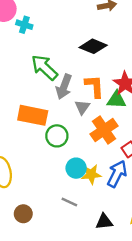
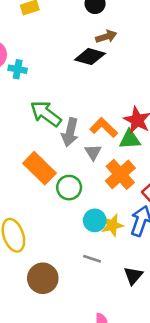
black diamond: (93, 46) -> (90, 57), moved
orange L-shape: (94, 86) -> (104, 128), turned -35
orange rectangle: (33, 115) -> (39, 168), turned 40
brown circle: (23, 214) -> (43, 278), size x1.5
black triangle: (104, 222) -> (133, 276), turned -36

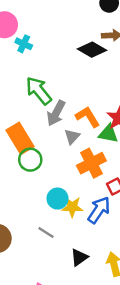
green circle: (69, 188) -> (30, 160), moved

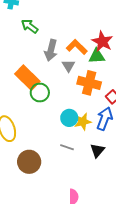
green arrow: (39, 91) -> (30, 26), moved, size x0.7
orange cross: (91, 163) -> (89, 83), turned -35
black triangle: (79, 257) -> (97, 150), moved

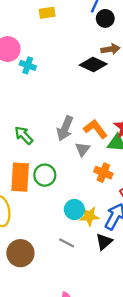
green arrow: (30, 26) -> (24, 135), moved
orange rectangle: (27, 78) -> (20, 177), moved, turned 40
orange cross: (89, 83) -> (103, 173), size x0.7
black triangle: (97, 150) -> (104, 242), moved

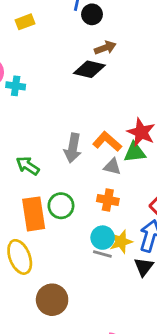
gray triangle: (83, 149) -> (112, 167), moved, turned -42
orange cross: (103, 173) -> (108, 200), moved
gray line: (67, 243) -> (102, 254), moved

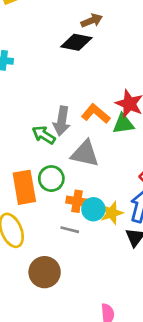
green arrow: (28, 166) -> (44, 135), moved
gray triangle: (112, 167) -> (85, 154), moved, size x1.6
orange cross: (108, 200) -> (77, 201), moved
gray line: (102, 254) -> (70, 230), moved

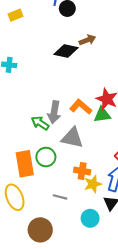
brown arrow: (92, 21) -> (87, 40), moved
orange cross: (77, 201) -> (82, 171), moved
cyan circle: (93, 209) -> (90, 218), moved

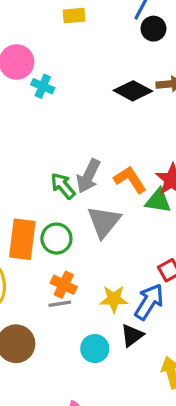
gray triangle: (72, 138) -> (104, 222), turned 40
orange cross: (82, 171) -> (64, 285), moved
gray line: (60, 197) -> (60, 304), turned -40

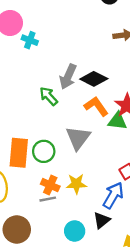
black diamond: (133, 91) -> (94, 79), moved
gray arrow: (88, 176) -> (68, 77), moved
green arrow: (63, 186) -> (49, 96), moved
yellow star: (114, 299) -> (76, 184), moved

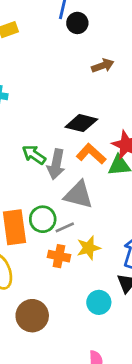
gray arrow: (68, 77) -> (56, 164), moved
gray triangle: (78, 138) -> (79, 195), turned -40
gray line: (48, 199) -> (65, 227), moved

